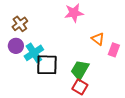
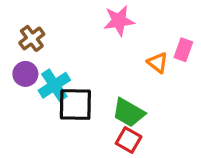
pink rectangle: (114, 50) -> (183, 50), moved
green trapezoid: (80, 70) -> (129, 113), turned -90

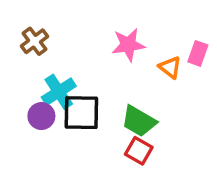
pink star: (119, 21) -> (128, 45), moved
purple circle: (25, 74) -> (41, 116), moved

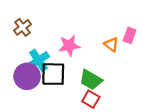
pink star: (128, 45) -> (69, 46), moved
purple circle: (41, 116) -> (27, 76), size x1.5

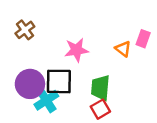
cyan cross: (38, 60) -> (46, 100), moved
green trapezoid: (91, 80) -> (100, 88), turned 65
red square: (91, 99) -> (100, 109), turned 30

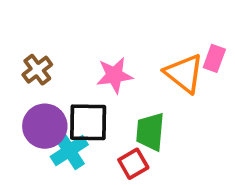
brown cross: (25, 30) -> (37, 70), moved
orange triangle: (123, 49) -> (184, 73), size x1.6
red square: (100, 109) -> (133, 164), moved

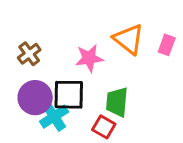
orange triangle: (184, 73) -> (129, 39), moved
red square: (133, 164) -> (104, 127), turned -30

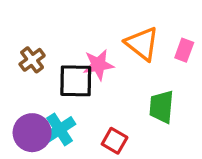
black square: (69, 95) -> (76, 81), moved
purple circle: (35, 98) -> (32, 133), moved
green trapezoid: (117, 102) -> (162, 107), moved

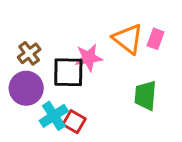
pink rectangle: (184, 50) -> (156, 39), moved
purple circle: (32, 133) -> (26, 88), moved
red square: (115, 141) -> (74, 122), moved

